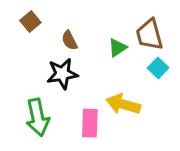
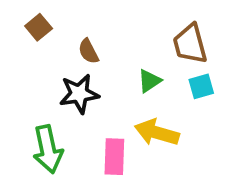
green triangle: (117, 48) -> (149, 81), moved
cyan square: (158, 68) -> (201, 86), turned 30

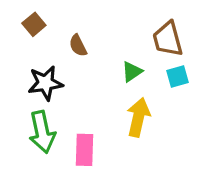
black star: (79, 94) -> (45, 83), moved
yellow arrow: (157, 133) -> (138, 117), turned 87
pink rectangle: (114, 157) -> (85, 150), moved

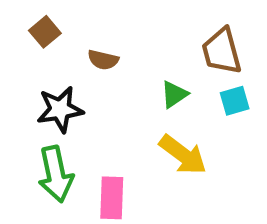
brown semicircle: (78, 46) -> (103, 60), turned -50
yellow arrow: (138, 117) -> (183, 155), turned 114

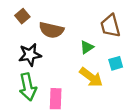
brown semicircle: (103, 60) -> (51, 30), size x1.6
cyan square: (235, 101) -> (116, 63), moved

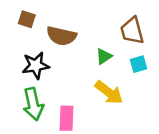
brown square: (22, 16) -> (27, 19), turned -32
cyan square: (116, 63) -> (138, 64), moved

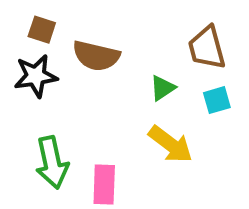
black star: (36, 65) -> (36, 76), moved

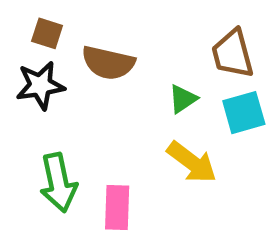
cyan square: (217, 100) -> (244, 113), size x1.4

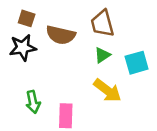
brown trapezoid: (232, 54) -> (102, 24), moved
green arrow: (58, 183) -> (33, 102), size x0.7

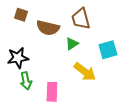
black star: (23, 48) -> (18, 58), moved
green triangle: (102, 55) -> (72, 44), moved

